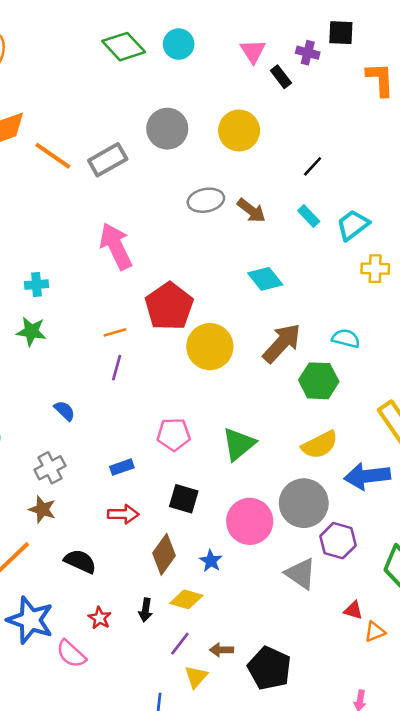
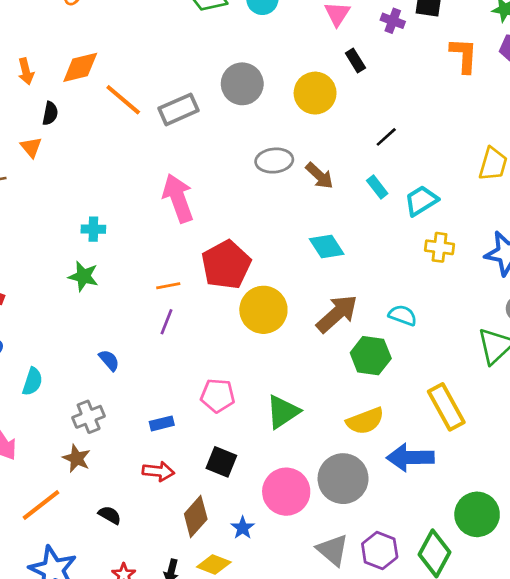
black rectangle: (281, 77) -> (355, 60), moved
purple hexagon: (338, 541) -> (380, 550), moved
black semicircle: (80, 561) -> (110, 515), size x0.7

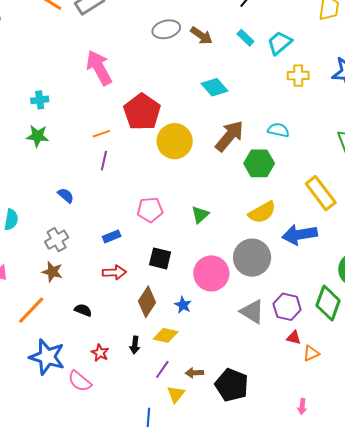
green triangle: (283, 412) -> (200, 215), size x0.7

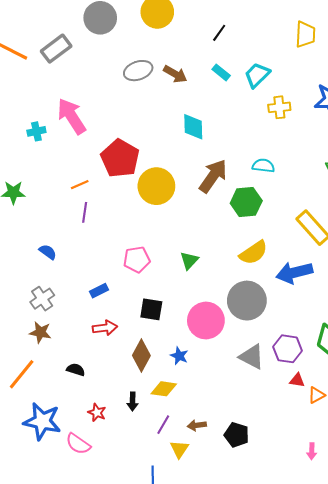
cyan diamond: (214, 87) -> (193, 127), turned 44
cyan cross: (40, 100) -> (36, 131), moved
black pentagon: (232, 385) -> (237, 435), size x0.7

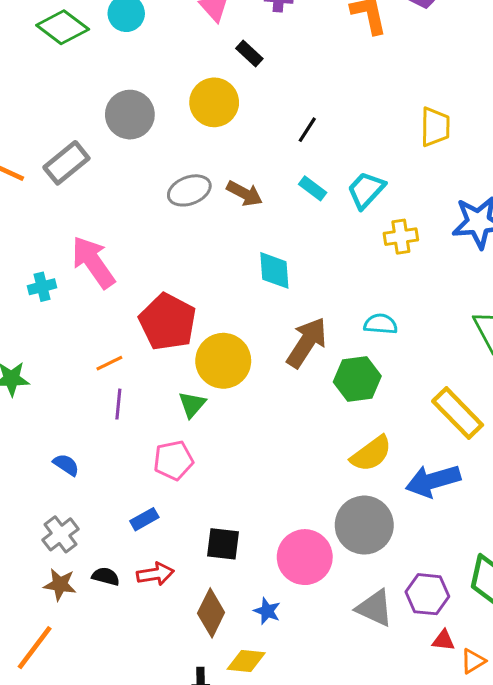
pink pentagon: (137, 259) -> (173, 460), moved
green triangle: (189, 260) -> (192, 404), moved
black semicircle: (76, 370) -> (106, 576), moved

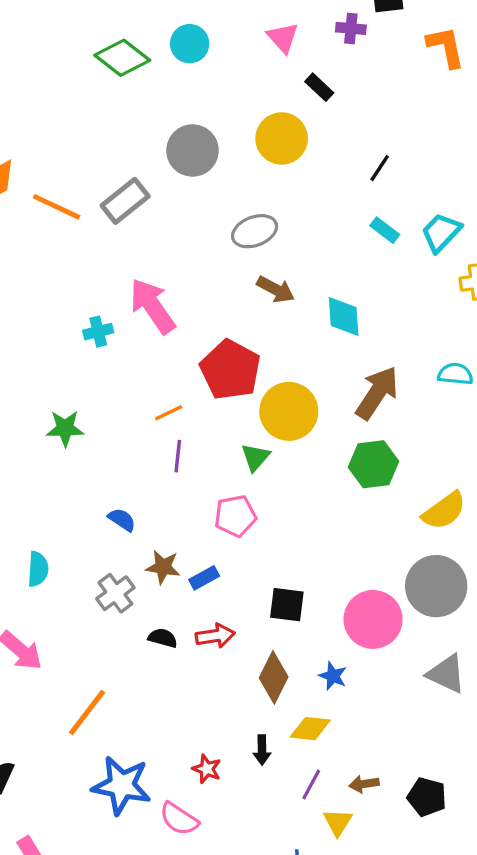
brown arrow: (244, 193) -> (276, 289), moved
green hexagon: (357, 379) -> (374, 464), moved
brown star: (60, 585) -> (163, 567), moved

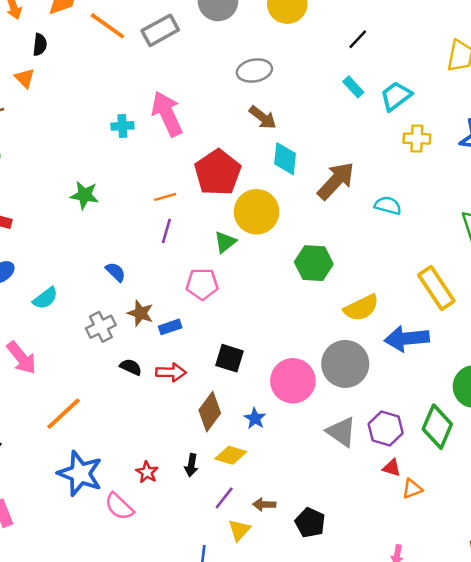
cyan diamond: (344, 317) -> (285, 159), moved
brown arrow: (377, 393) -> (336, 181), moved
cyan semicircle: (38, 569) -> (45, 298), turned 40

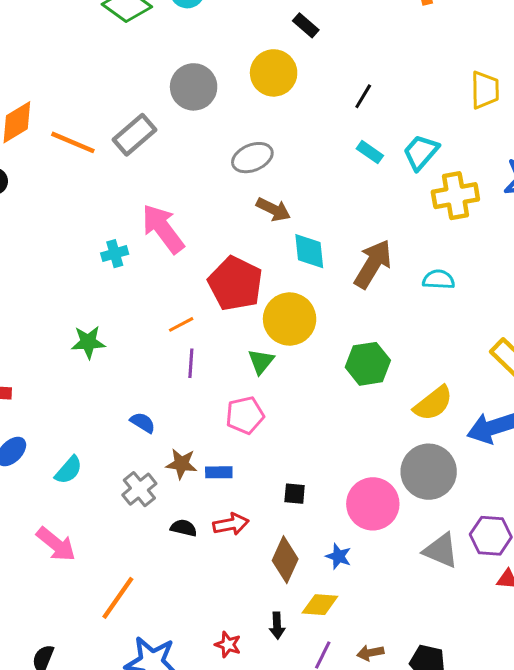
yellow cross: (417, 139) -> (455, 196), size x1.4
blue rectangle: (170, 327) -> (219, 472), turned 30
black square: (229, 358) -> (295, 494), size x0.7

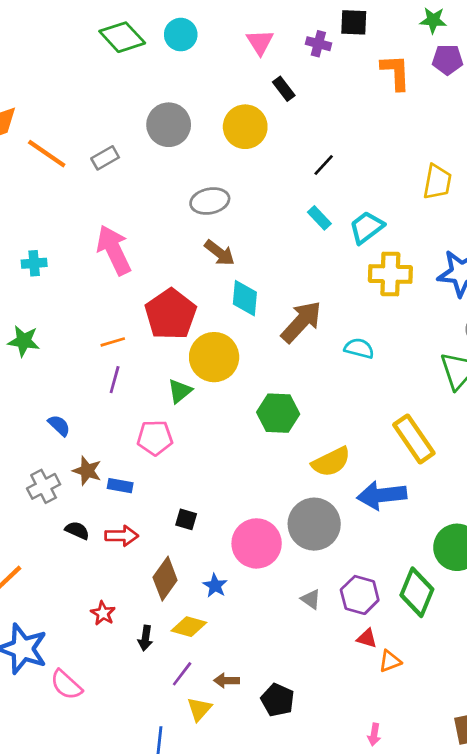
gray rectangle: (134, 135) -> (105, 158), size x0.7
cyan cross: (115, 254) -> (34, 263), moved
gray triangle: (441, 550) -> (311, 599), size x0.6
red star: (228, 645) -> (103, 613), moved

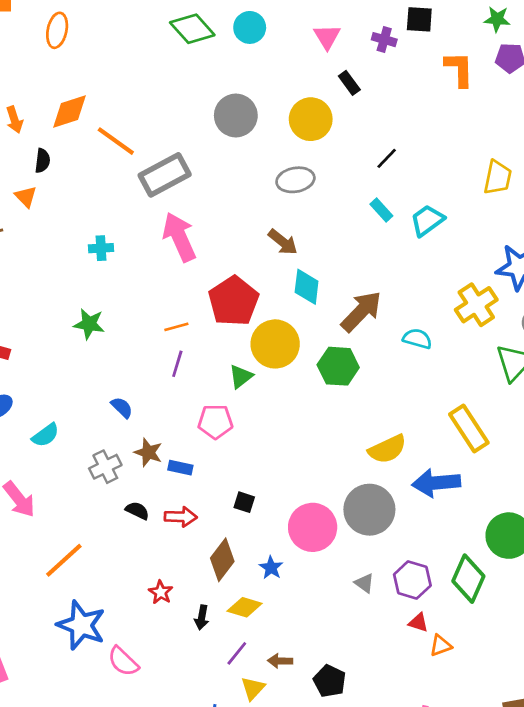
gray rectangle: (105, 158) -> (165, 175), moved, size x1.8
gray ellipse: (210, 201) -> (295, 180), moved
yellow cross: (390, 274) -> (476, 305), moved, turned -36
green hexagon: (278, 413) -> (338, 366), moved

